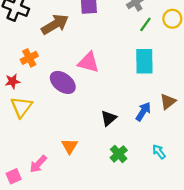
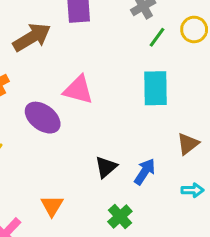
blue arrow: (143, 112) -> (145, 172), moved
cyan arrow: (159, 152) -> (193, 190), moved, turned 128

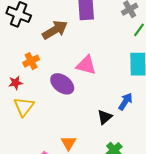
blue arrow: (145, 172) -> (125, 101), moved

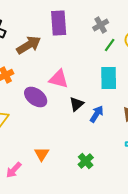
black triangle: (105, 117) -> (77, 104), moved

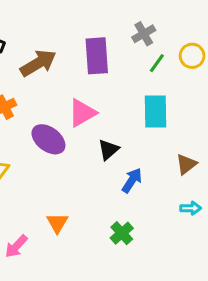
purple rectangle: (59, 23) -> (97, 56), moved
pink triangle: (59, 79) -> (82, 113), turned -45
blue arrow: (97, 114) -> (132, 180), moved

